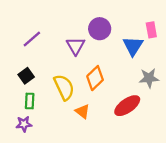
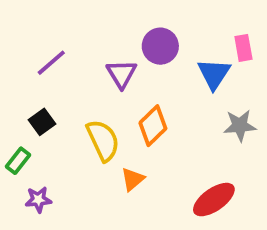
green rectangle: (30, 101) -> (18, 161), moved, turned 35
red ellipse: (127, 106) -> (214, 200), moved
orange triangle: (82, 111) -> (133, 179), turned 42

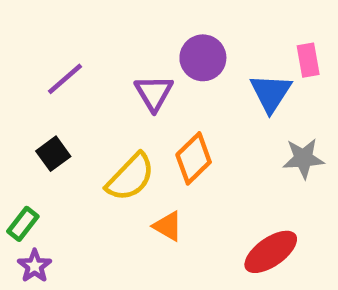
yellow semicircle: (103, 140) -> (130, 177), turned 69
green rectangle: (18, 161) -> (23, 224), moved
orange triangle: (133, 179) -> (168, 226), turned -50
purple star: (38, 200) -> (35, 266), moved, turned -30

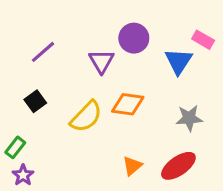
pink rectangle: (308, 60) -> (203, 40), turned -50
orange diamond: (194, 158) -> (128, 104), turned 52
gray star: (303, 158) -> (189, 118), moved
orange triangle: (168, 226) -> (132, 166), moved, turned 50

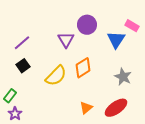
purple line: (43, 52) -> (22, 43), moved
orange diamond: (128, 104) -> (83, 68), turned -40
gray star: (189, 118) -> (123, 77), turned 30

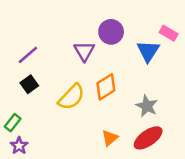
gray star: (123, 77) -> (147, 106), moved

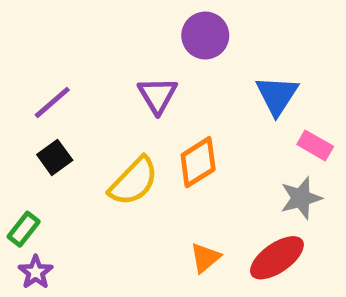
purple circle: (111, 32) -> (205, 35), moved
pink rectangle: (169, 33) -> (315, 145), moved
gray star: (147, 106) -> (301, 198), moved, turned 30

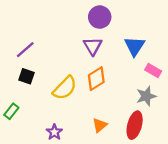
purple triangle: (157, 95) -> (93, 46), moved
black square: (55, 157) -> (26, 76), turned -35
red ellipse: (277, 258) -> (135, 125), turned -40
purple star: (36, 272) -> (54, 132), moved

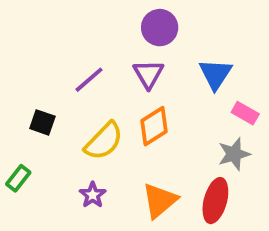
purple line: (25, 50) -> (89, 80), moved
orange triangle: (100, 125) -> (160, 201), size x1.5
purple star: (54, 132) -> (93, 195), moved

